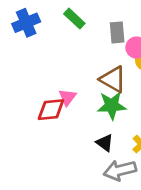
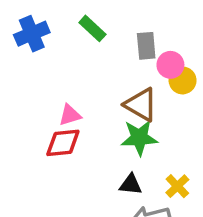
pink triangle: (67, 97) -> (70, 115), moved, turned 36
black triangle: (105, 143) -> (131, 184), turned -30

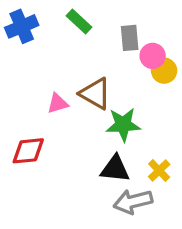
brown triangle: (141, 105) -> (95, 94), moved
red diamond: (63, 143) -> (28, 151), moved
black triangle: (131, 184) -> (115, 169), size x1.4

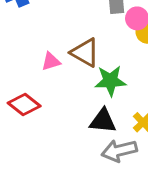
red diamond: (28, 151) -> (24, 105), turned 44

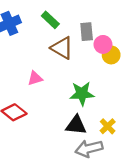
brown triangle: (85, 53) -> (62, 48), moved

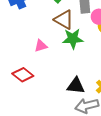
green star: (82, 94) -> (73, 39), moved

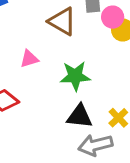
green star: (73, 39) -> (75, 76), moved

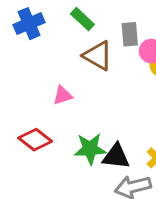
green star: (75, 76) -> (90, 149), moved

